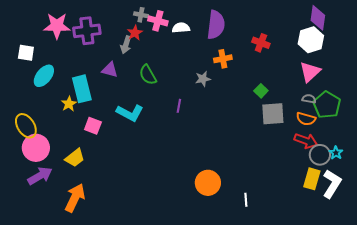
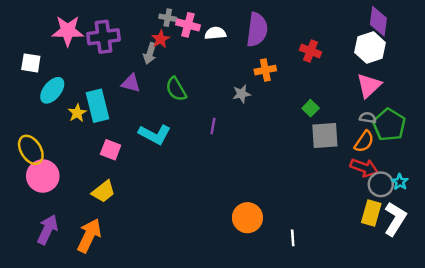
yellow star: (69, 104) -> (77, 113), moved
orange semicircle: (306, 119) -> (364, 141), turned -72
yellow trapezoid: (75, 158) -> (103, 191), moved
purple arrow: (40, 176) -> (48, 230), moved, turned -35

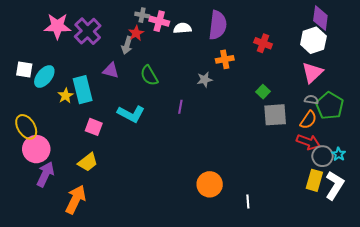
purple cross: (103, 37) -> (88, 31), turned -36
white square: (31, 63) -> (24, 69), moved
purple arrow: (48, 230) -> (45, 174), moved

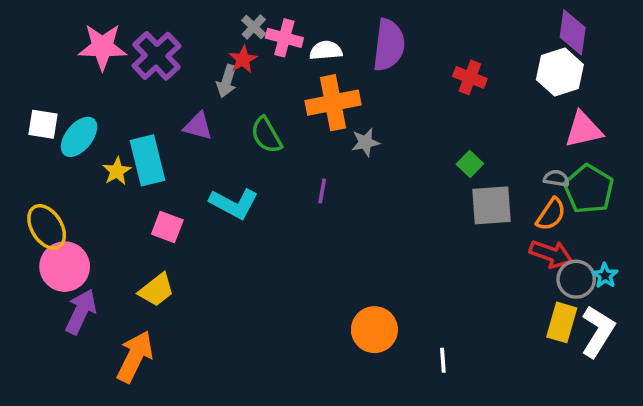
gray cross: (142, 15) -> (254, 27), turned 32
orange cross: (225, 59) -> (333, 103), moved, size x1.6
pink triangle: (312, 72) -> (583, 130), moved, turned 30

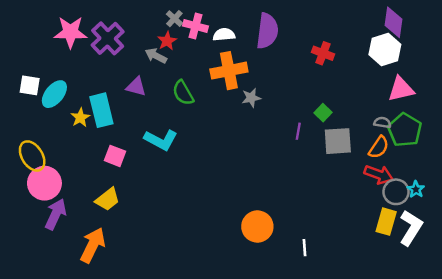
gray arrow: (227, 81) -> (156, 56), turned 100
purple line: (322, 191) -> (298, 131), moved

